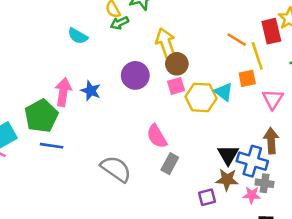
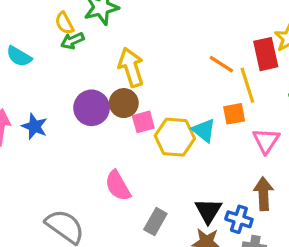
brown circle: (177, 64) -> (124, 103), moved
blue cross: (252, 161) -> (239, 219), size x0.7
gray rectangle: (170, 164) -> (155, 222), moved

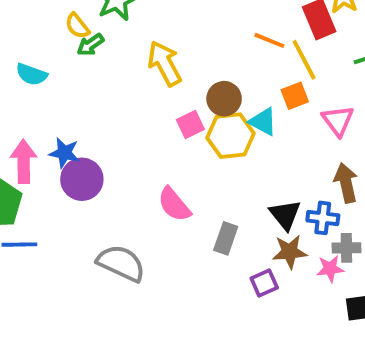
brown circle: (124, 103) -> (224, 99), moved
purple circle: (92, 108) -> (82, 179), moved

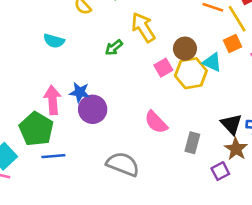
green arrow: (90, 45) -> (114, 47), moved
brown star: (290, 252) -> (236, 149), turned -30

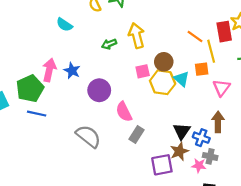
purple circle: (93, 109) -> (99, 90), moved
gray rectangle: (192, 143) -> (136, 134), moved
purple square: (220, 171) -> (162, 165), size x1.5

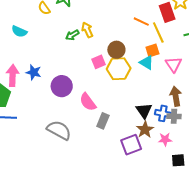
yellow arrow: (137, 36) -> (87, 30), size x0.7
green arrow: (109, 44) -> (72, 35), moved
cyan triangle: (182, 79) -> (147, 63), moved
gray cross: (210, 156) -> (174, 116), moved

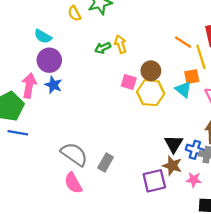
pink square: (99, 62) -> (129, 82), turned 32
purple circle: (62, 86) -> (49, 60), moved
pink semicircle: (88, 102) -> (73, 183), moved
gray rectangle: (103, 121) -> (106, 163), moved
brown star: (145, 130) -> (172, 166), turned -30

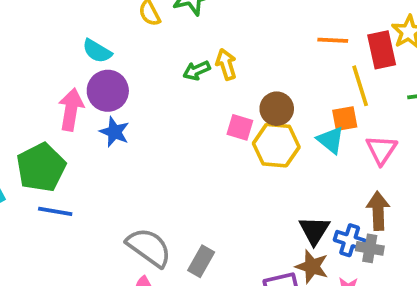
orange line: (183, 42) -> (333, 40), moved, turned -30
pink arrow: (29, 86) -> (71, 109), moved

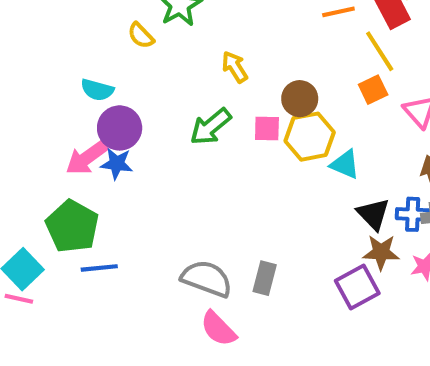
green arrow: (197, 70) -> (211, 127), moved, size x1.5
pink arrow: (71, 109) -> (87, 158), turned -120
blue star: (114, 132) -> (117, 164), moved
cyan triangle: (331, 140) -> (345, 164), moved

